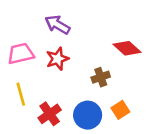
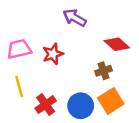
purple arrow: (57, 25) -> (75, 18), moved
brown cross: (101, 77) -> (104, 71), moved
orange square: (120, 110) -> (111, 101), size x1.5

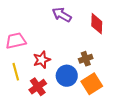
red diamond: (117, 44) -> (97, 24), moved, turned 50
red star: (53, 54) -> (42, 60), moved
blue circle: (81, 106) -> (67, 76), moved

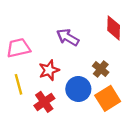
purple arrow: (62, 15) -> (68, 37), moved
brown cross: (86, 59) -> (101, 69), turned -32

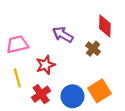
brown cross: (101, 69) -> (93, 49), moved
blue circle: (78, 89) -> (72, 96), moved

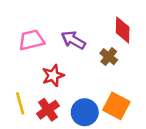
pink trapezoid: (17, 44) -> (32, 40), moved
yellow line: (17, 78) -> (20, 103), moved
orange square: (100, 91) -> (116, 106), turned -30

